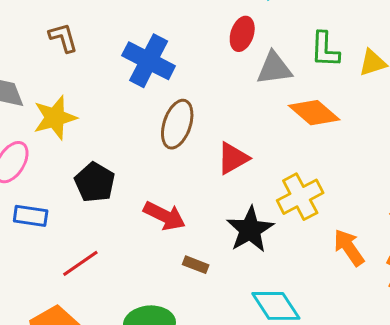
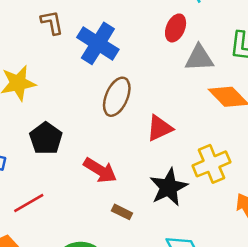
brown L-shape: (63, 38) -> (52, 22), moved

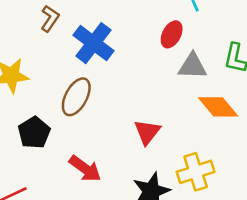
brown L-shape: (52, 22) -> (50, 18), turned 40
brown ellipse: (117, 97) -> (76, 97), moved
red triangle: (160, 128) -> (147, 132), turned -32

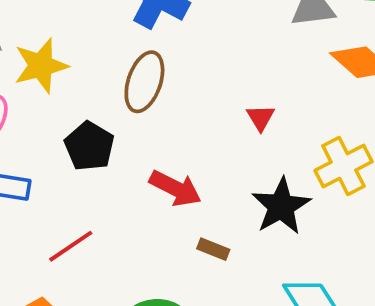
red triangle: (147, 132) -> (261, 118), size x0.7

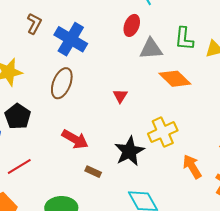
red triangle: (261, 118) -> (120, 96), moved
black pentagon: (89, 146) -> (18, 116), moved

